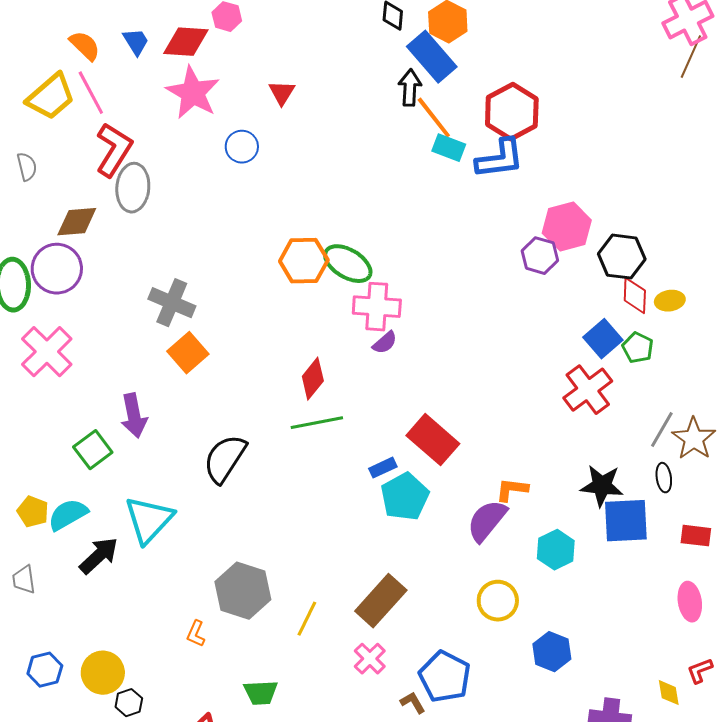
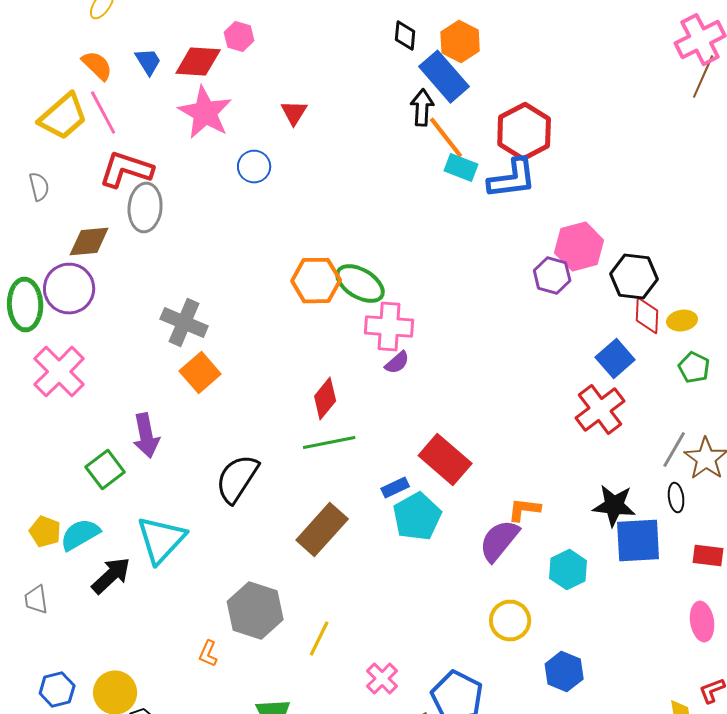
red L-shape: (114, 150) -> (126, 170), turned -104
green pentagon: (638, 348) -> (694, 368), moved
brown rectangle: (381, 601) -> (322, 530), moved

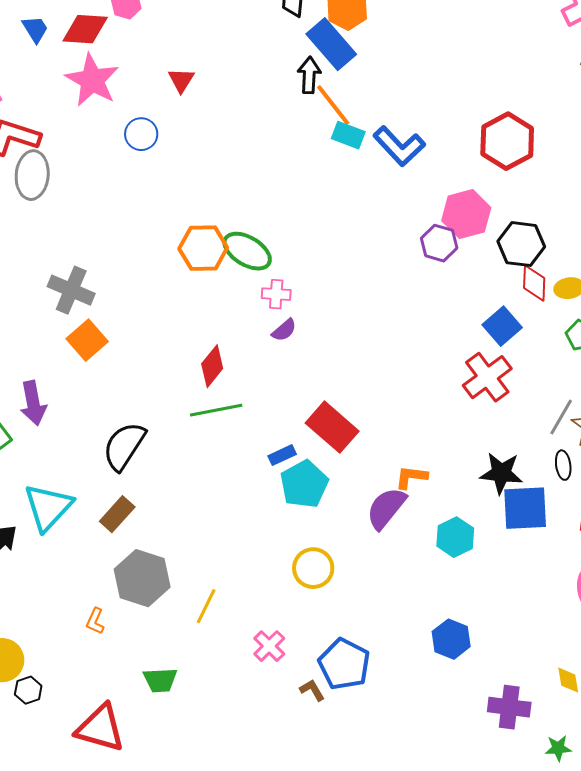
red hexagon: (524, 132) -> (507, 141), moved
blue L-shape: (512, 179) -> (399, 146), turned 54
pink cross: (389, 327) -> (276, 294), size x0.6
brown rectangle: (322, 530) -> (117, 514), moved, size x0.7
yellow circle: (510, 621) -> (313, 568), moved

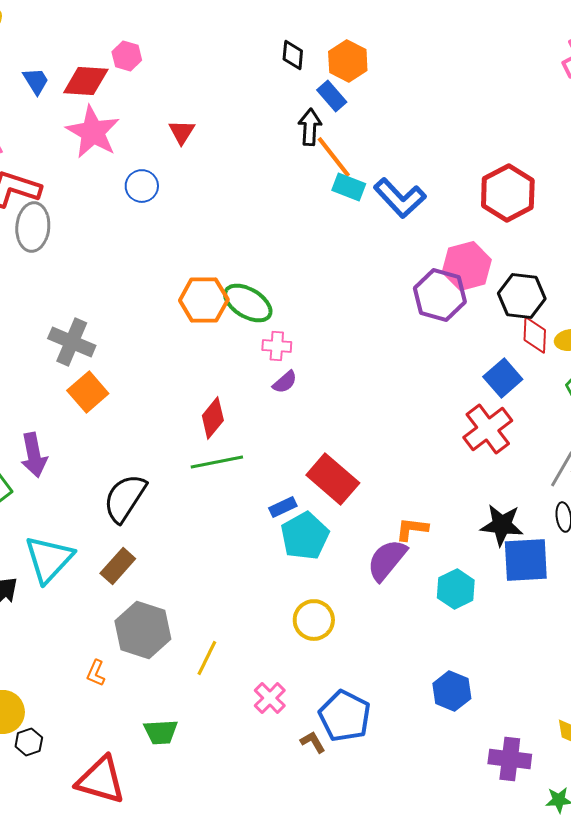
blue rectangle: (331, 44) -> (332, 96), size x0.6
purple hexagon: (439, 243) -> (440, 295), size x1.4

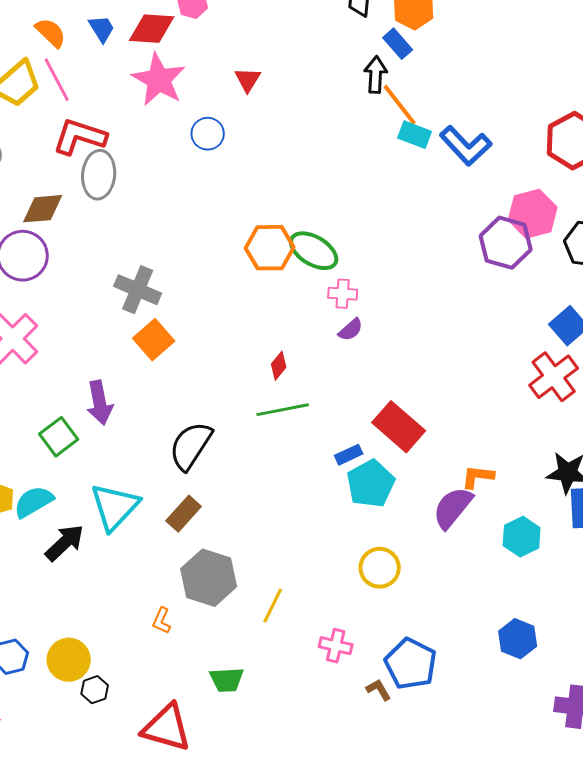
red diamond: (213, 418) -> (279, 366), size x0.7
pink cross: (270, 698) -> (336, 646), turned -32

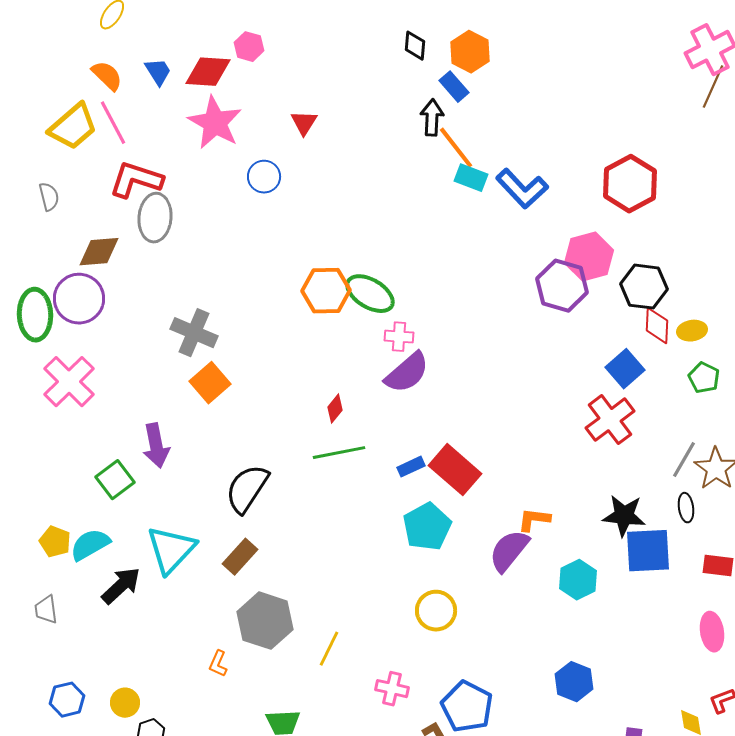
purple semicircle: (351, 330) -> (407, 373), size x1.8
blue rectangle: (349, 455) -> (411, 467), moved
yellow circle: (69, 660) -> (125, 703), size x0.7

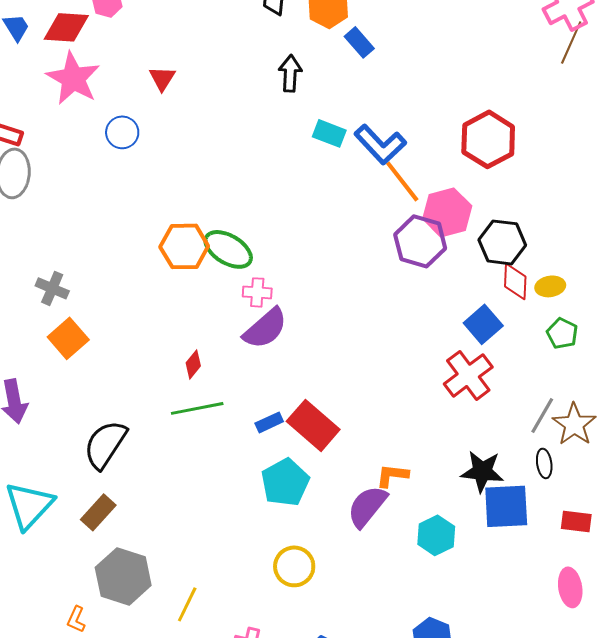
blue rectangle: (454, 87) -> (359, 42), moved
orange line: (456, 148) -> (402, 181), moved
gray cross: (194, 333) -> (52, 288), size x0.7

